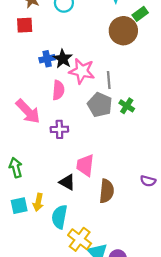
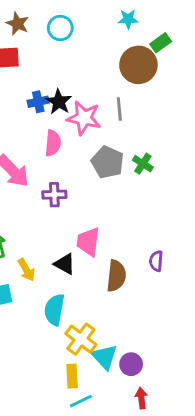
gray line: (109, 80) -> (119, 109), moved
purple semicircle: (148, 181) -> (156, 261), moved, turned 80
yellow arrow: (38, 202) -> (26, 270), moved, turned -42

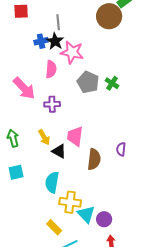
gray line: (119, 109) -> (58, 22), moved
yellow arrow: (26, 270) -> (44, 137), moved
yellow cross: (81, 339) -> (70, 202), turned -30
yellow rectangle: (72, 376) -> (54, 227), moved, turned -42

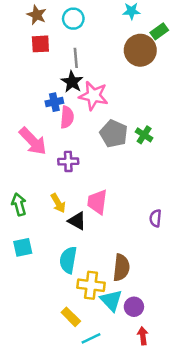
red square: (21, 11) -> (40, 44), moved
blue cross: (41, 41) -> (54, 102), moved
brown semicircle: (94, 159) -> (121, 268), moved

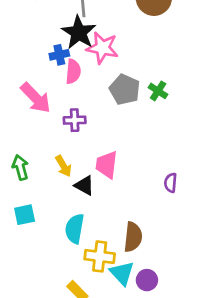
black star: (72, 82) -> (79, 33), size x1.4

